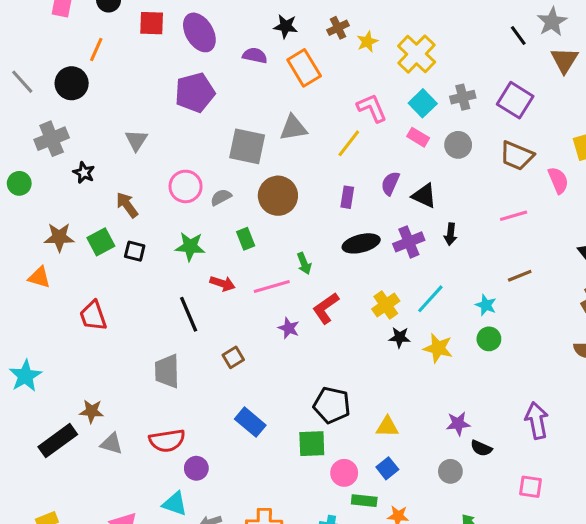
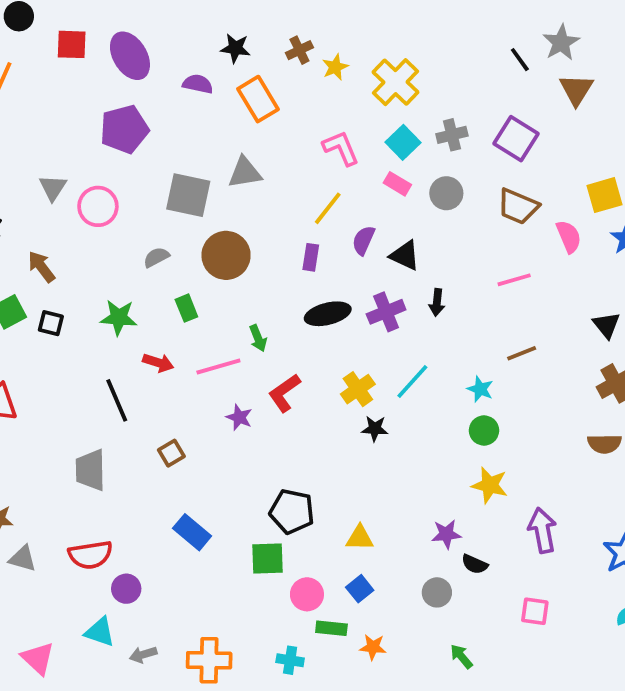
yellow line: (349, 143) -> (328, 208), moved
pink circle: (186, 186) -> (98, 206), moved
yellow star: (438, 348) -> (490, 485), moved

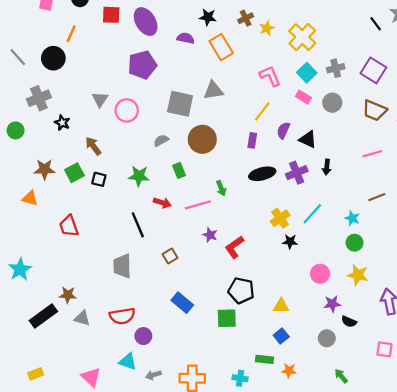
red L-shape: (284, 393) -> (234, 247), moved
pink circle: (307, 594) -> (320, 274), moved

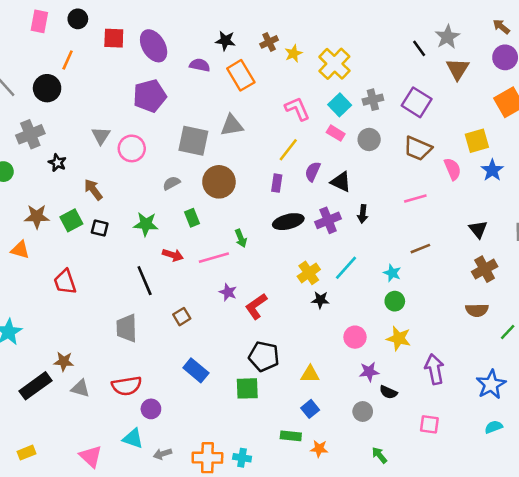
cyan cross: (240, 378) -> (242, 458), moved

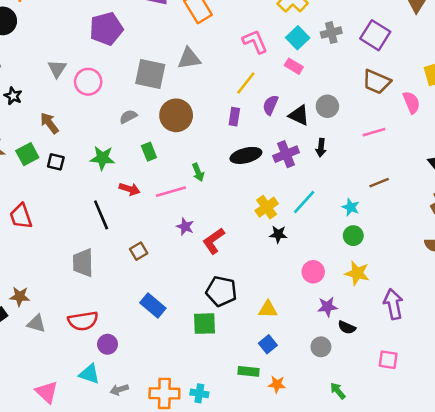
gray circle: (369, 139) -> (327, 106), moved

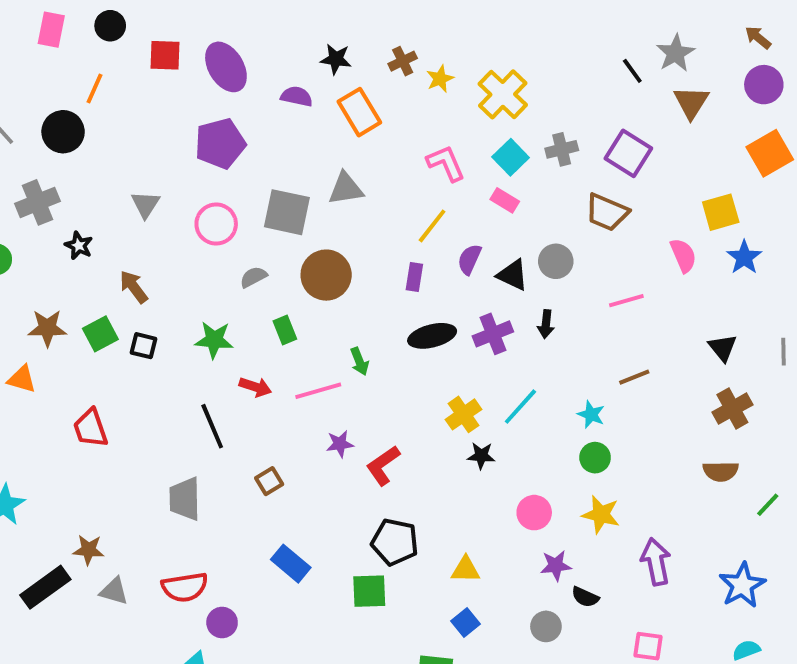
pink circle: (88, 82) -> (216, 224), moved
brown trapezoid: (377, 82) -> (607, 212), moved
purple star: (185, 227) -> (340, 444), turned -30

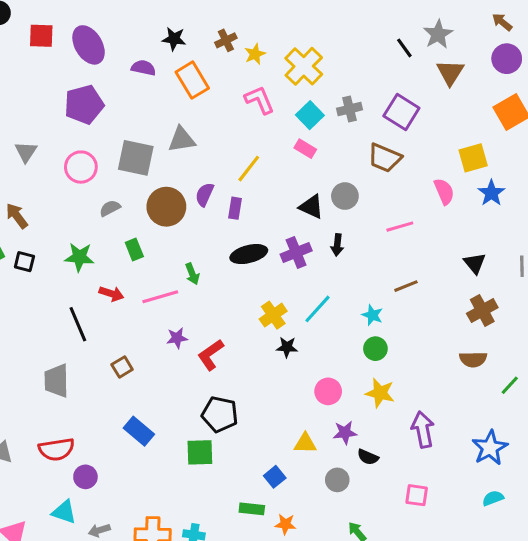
pink L-shape: (446, 163) -> (259, 100), moved
purple semicircle: (469, 259) -> (205, 194), moved
yellow triangle: (465, 569) -> (305, 443), moved

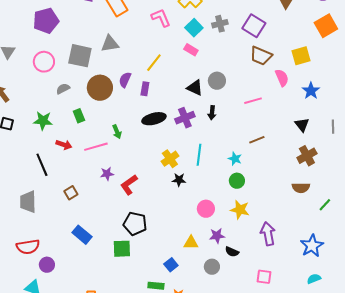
brown trapezoid: (385, 158) -> (261, 56), moved
blue star: (491, 193) -> (311, 91), moved
cyan line: (317, 309) -> (199, 155), turned -35

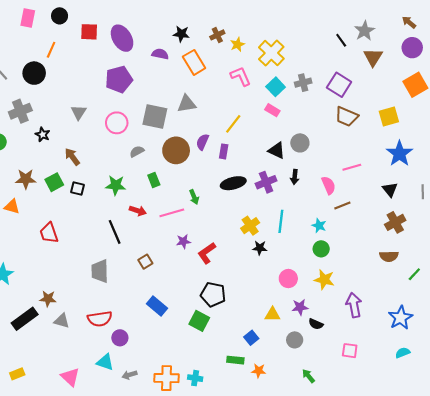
pink semicircle: (282, 78) -> (329, 185), moved
blue star: (311, 91) -> (399, 154), size x1.4
pink line: (253, 101) -> (352, 167), moved
green square: (122, 249) -> (199, 321), turned 30

